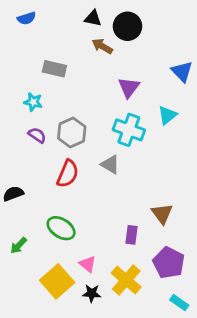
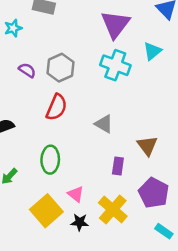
purple triangle: (129, 87) -> (115, 24), size x1.4
cyan star: (33, 102) -> (13, 28), moved, turned -30
gray triangle: (110, 164) -> (104, 124), moved
green ellipse: (61, 228) -> (50, 160), turned 60

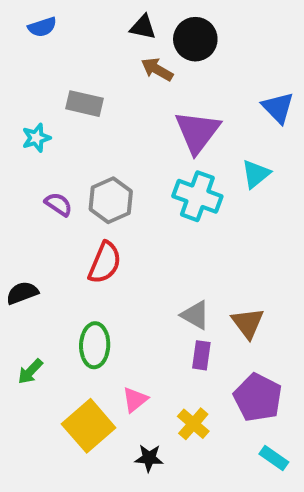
gray triangle: (104, 124) -> (195, 315), moved
pink triangle: (76, 194) -> (135, 400), turned 42
yellow cross: (113, 209) -> (193, 424), size x0.7
black star: (80, 222) -> (149, 458), moved

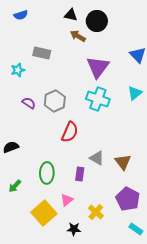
cyan triangle: (256, 174) -> (135, 93), moved
red semicircle: (105, 263) -> (70, 132), moved
purple rectangle: (201, 355) -> (80, 174), moved

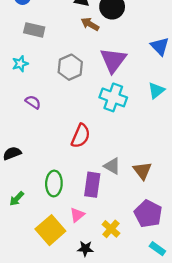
gray rectangle: (42, 53) -> (34, 30), moved
gray hexagon: (55, 101) -> (70, 67), moved
purple rectangle: (80, 174) -> (92, 185), size x1.5

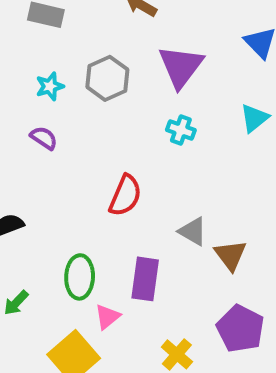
cyan star: (20, 64) -> (50, 86), moved
cyan cross: (113, 97) -> (181, 130), size x0.6
gray triangle: (112, 166) -> (193, 231), moved
pink triangle: (77, 215) -> (107, 317), moved

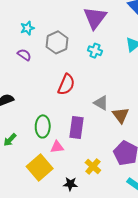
gray hexagon: (107, 78) -> (57, 42), moved
pink triangle: (107, 317) -> (57, 147), turned 32

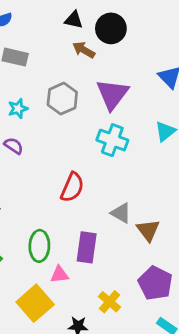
gray hexagon: (57, 42) -> (62, 99), moved
cyan cross: (95, 51) -> (112, 140), size x1.5

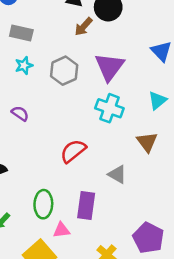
brown arrow: (84, 50) -> (84, 27), turned -78
cyan star: (18, 109) -> (24, 65), moved
red semicircle: (72, 187) -> (73, 151), turned -152
brown triangle: (148, 230) -> (147, 142), moved

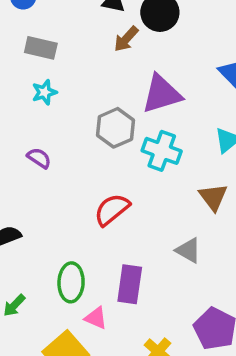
purple triangle: (109, 67) -> (162, 94), turned 36
gray hexagon: (64, 71) -> (115, 128), moved
gray triangle: (117, 174) -> (188, 250), moved
pink triangle: (62, 230) -> (96, 318), turned 30

